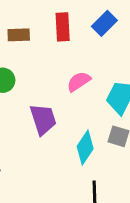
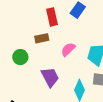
brown rectangle: (19, 35) -> (42, 38), moved

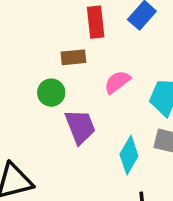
green circle: (20, 57) -> (51, 93), moved

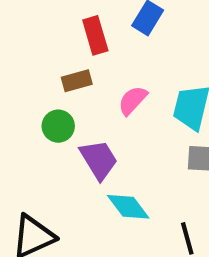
cyan diamond: (129, 155) -> (128, 207), moved, turned -57

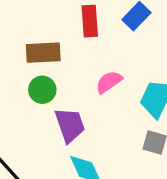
brown rectangle: (77, 81) -> (43, 53), moved, size x1.4

